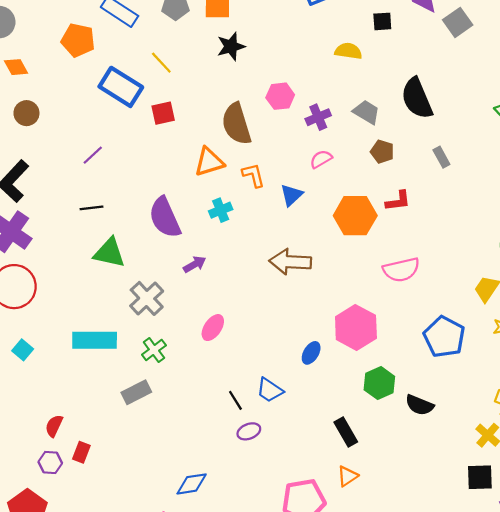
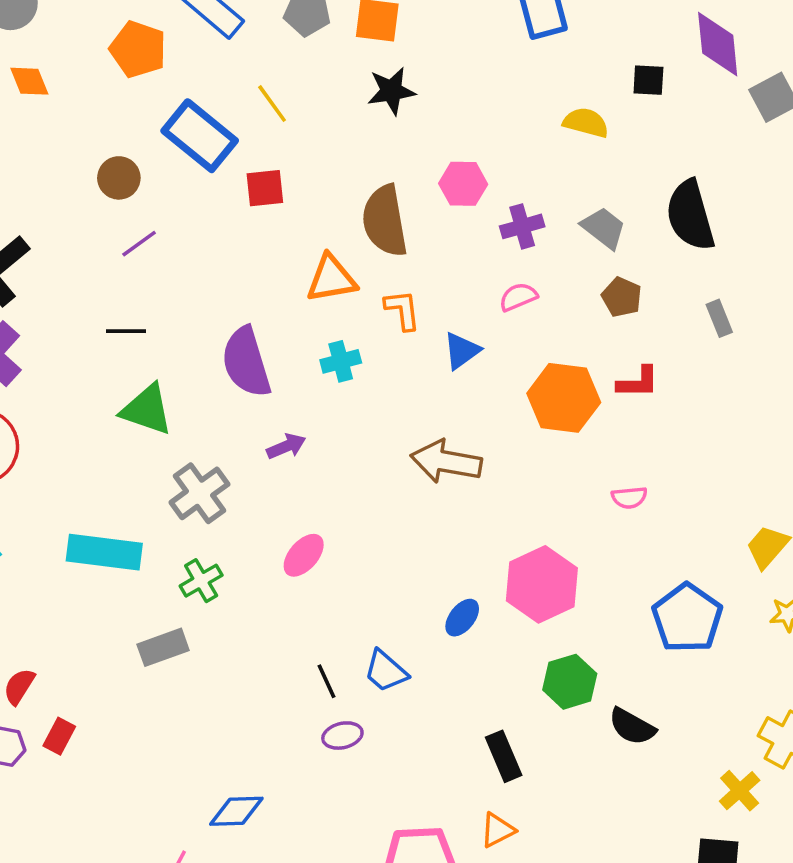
brown circle: (26, 113) -> (119, 178), moved
pink semicircle: (401, 270) -> (629, 497), size x0.6

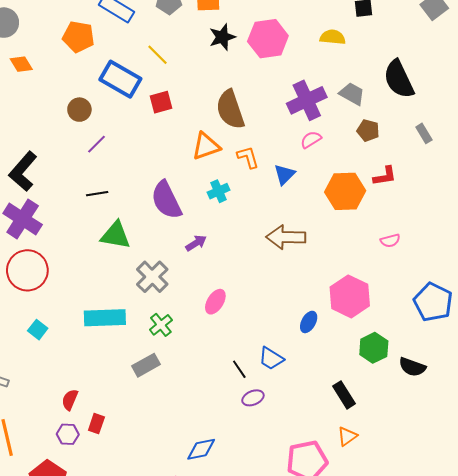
pink hexagon: (463, 184) -> (268, 39), moved, size x1.5
purple cross: (522, 226) -> (307, 100), size x1.6

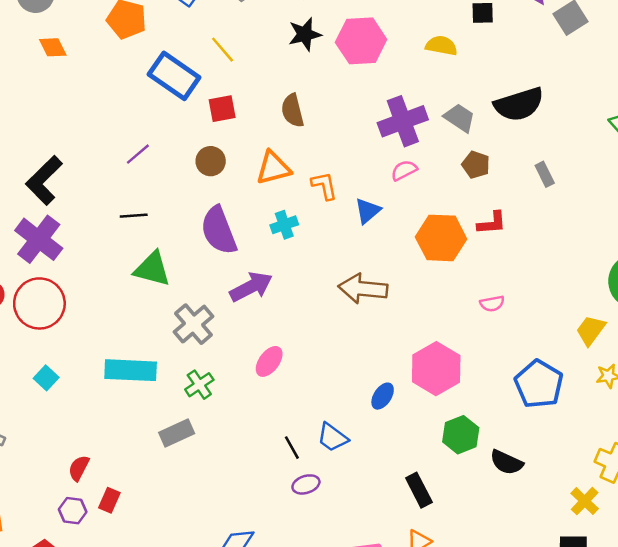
black semicircle: (399, 79) -> (519, 104), turned -87
brown circle: (79, 110) -> (211, 161), moved
brown semicircle: (230, 110) -> (293, 111), moved, size x0.7
purple arrow: (196, 243) -> (251, 287), size x1.6

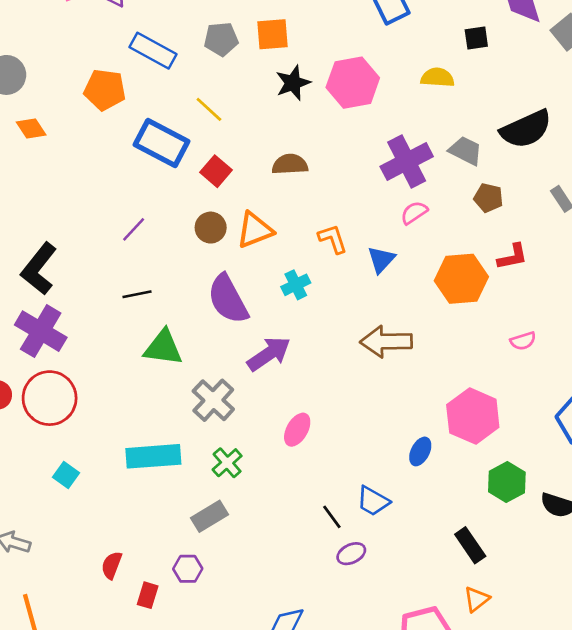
red square: (222, 109) -> (216, 171), turned -32
brown semicircle: (293, 111) -> (290, 164), turned 108
orange triangle: (273, 168) -> (255, 230), moved
purple hexagon: (73, 511) -> (188, 569), moved

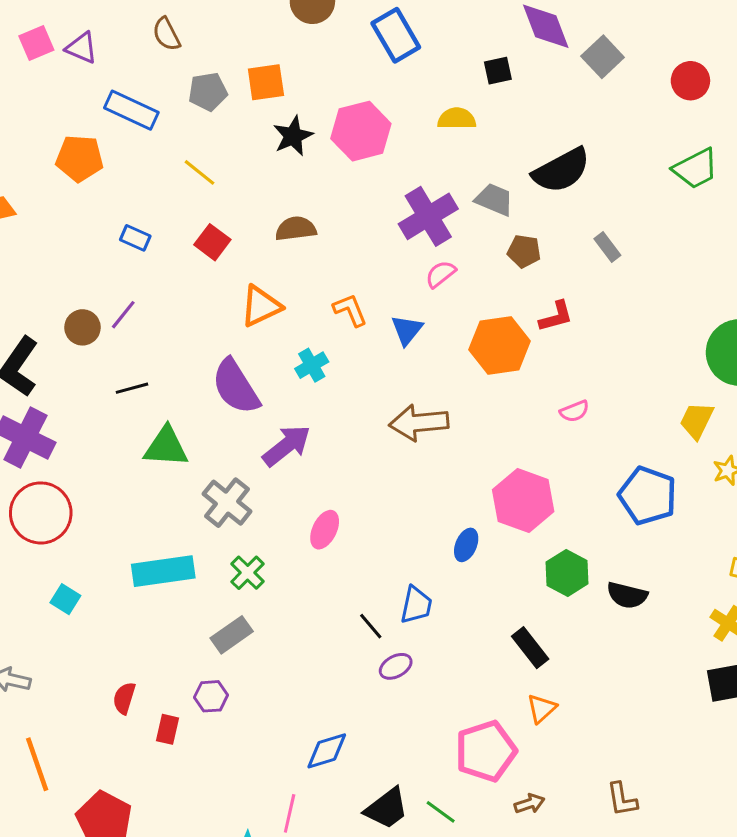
blue rectangle: (162, 143) -> (135, 238), moved, size x0.5
brown circle: (211, 228) -> (82, 327), moved
blue trapezoid: (373, 501) -> (416, 605), turned -104

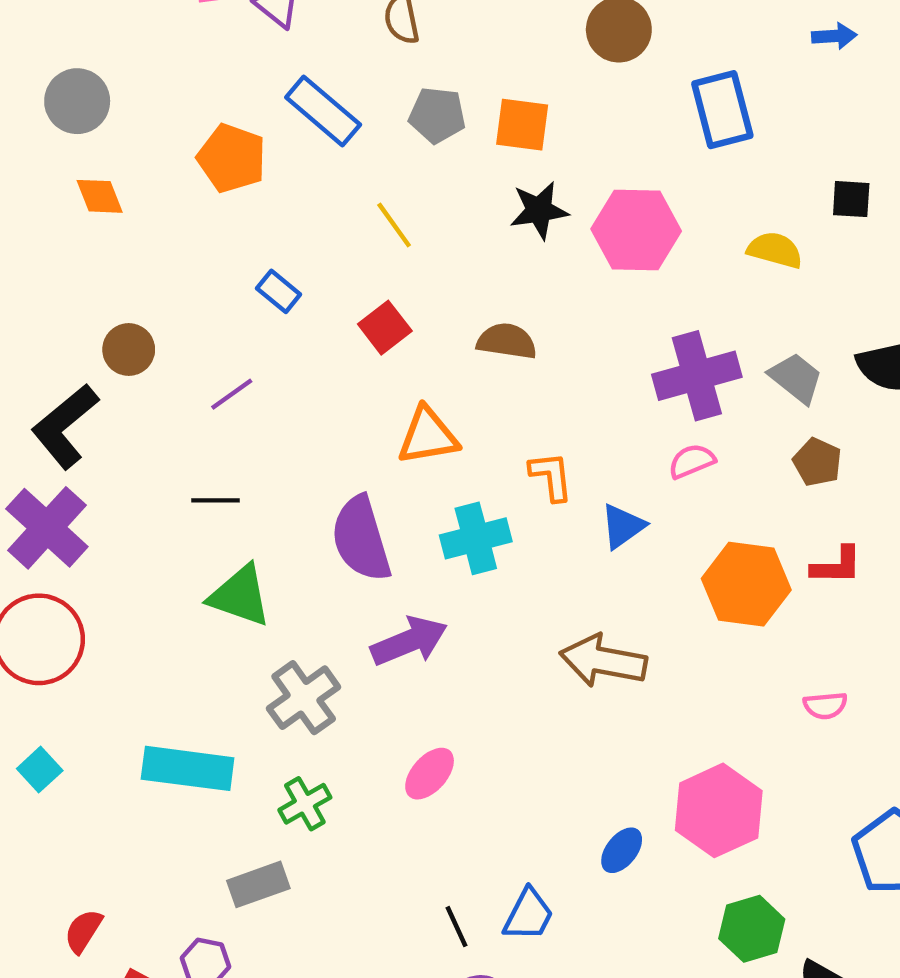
brown circle: (82, 327) -> (129, 350), moved
cyan cross: (312, 365) -> (476, 538), size x1.4

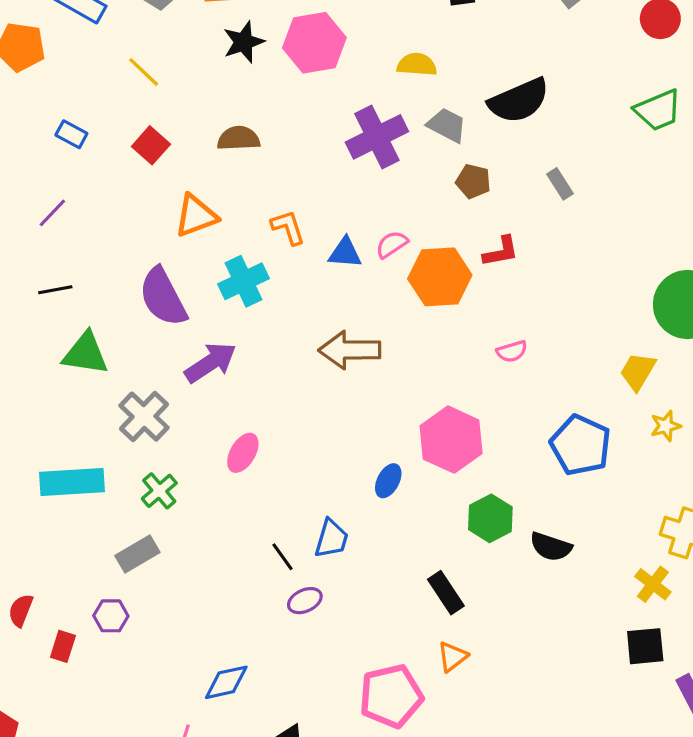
yellow semicircle: (775, 250) -> (417, 65), moved
pink semicircle: (692, 461) -> (392, 244), moved
blue triangle: (623, 526) -> (345, 253), turned 51

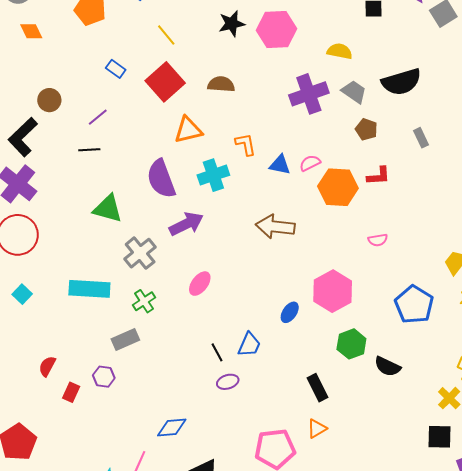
red square: (151, 145) -> (165, 82), size x1.6
black line: (55, 290) -> (89, 150), moved

